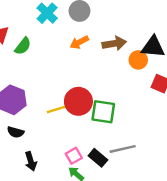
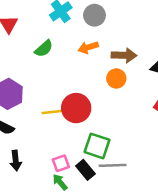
green semicircle: (23, 46) -> (44, 49), moved
orange circle: (138, 60) -> (116, 78), moved
green square: (103, 112) -> (97, 146), moved

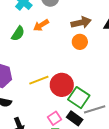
orange arrow: (88, 47) -> (41, 25), moved
red circle: (76, 108) -> (62, 85), moved
green square: (97, 146) -> (79, 98), turned 30

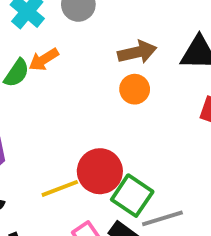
orange arrow: (41, 25) -> (44, 60), moved
yellow line: (39, 80) -> (60, 188), moved

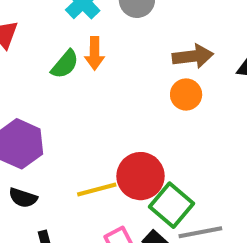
orange arrow: (44, 60) -> (95, 53), turned -64

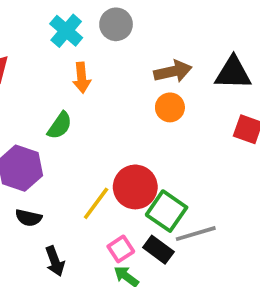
green semicircle: (65, 64) -> (60, 125), moved
yellow line: (97, 189) -> (96, 203), turned -33

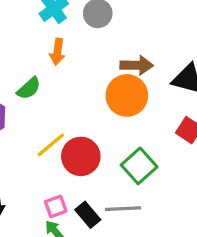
orange circle: (170, 107) -> (127, 95), size x1.6
yellow line: (96, 203) -> (51, 145), moved
green square: (167, 211) -> (139, 166), moved

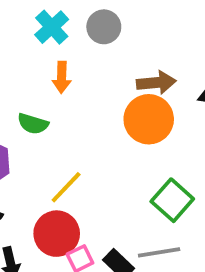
green semicircle: (29, 88) -> (33, 124), turned 65
red circle: (81, 156) -> (57, 234), moved

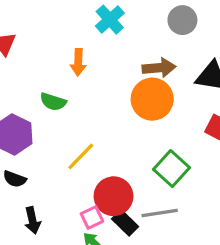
cyan cross: (52, 27) -> (110, 20), moved
gray circle: (104, 27) -> (182, 20), moved
red circle: (57, 234) -> (114, 196), moved

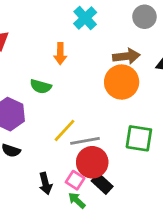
green square: (171, 169) -> (139, 138), turned -32
gray line: (160, 213) -> (85, 141), moved
pink square: (92, 218) -> (75, 180), turned -30
black arrow: (32, 220) -> (45, 183), moved

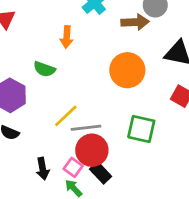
brown arrow: (126, 56) -> (135, 22), moved

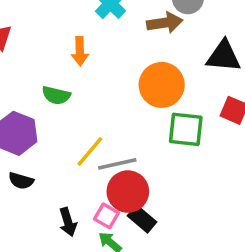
green square: (141, 129) -> (186, 129), moved

